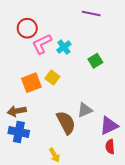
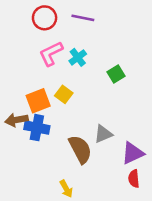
purple line: (91, 14) -> (83, 18), moved
red circle: (27, 28) -> (45, 18), moved
brown arrow: (17, 111) -> (16, 120), moved
blue cross: (19, 132) -> (37, 128), moved

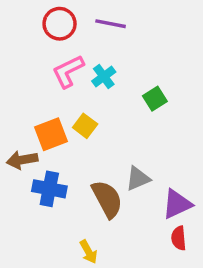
blue cross: (37, 128) -> (49, 189), moved

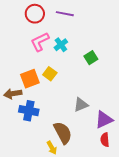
brown semicircle: (107, 199) -> (63, 133), moved

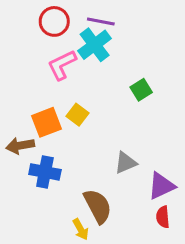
cyan cross: (61, 45) -> (95, 45), moved, size x1.5

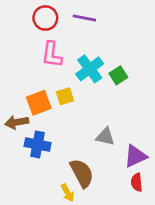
cyan cross: (95, 45) -> (90, 69), moved
pink L-shape: (62, 65) -> (52, 55), turned -56
yellow square: (78, 115) -> (65, 96), turned 36
gray triangle: (126, 163) -> (105, 137), turned 36

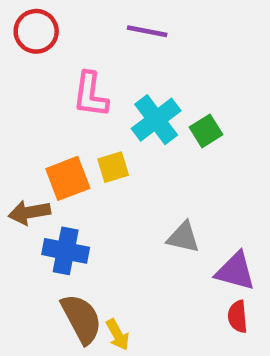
red circle: (45, 18) -> (36, 31), moved
purple triangle: (135, 156) -> (235, 271), turned 40
brown semicircle: (82, 173) -> (81, 319), moved

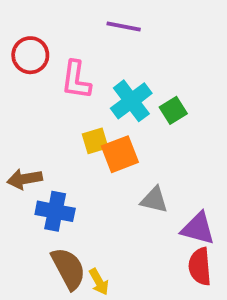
red circle: (36, 31) -> (30, 55), moved
orange square: (68, 178) -> (120, 154), moved
red semicircle: (238, 317) -> (200, 267), size x1.4

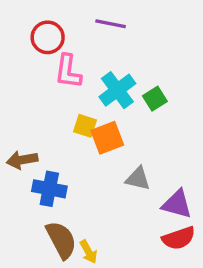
red circle: (30, 55) -> (48, 37), moved
yellow square: (95, 141) -> (85, 126), turned 35
red semicircle: (200, 267) -> (179, 238), turned -104

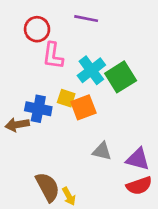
green square: (155, 99) -> (121, 77), size x1.6
gray triangle: (138, 179) -> (102, 151), moved
blue cross: (49, 189) -> (38, 109), moved

